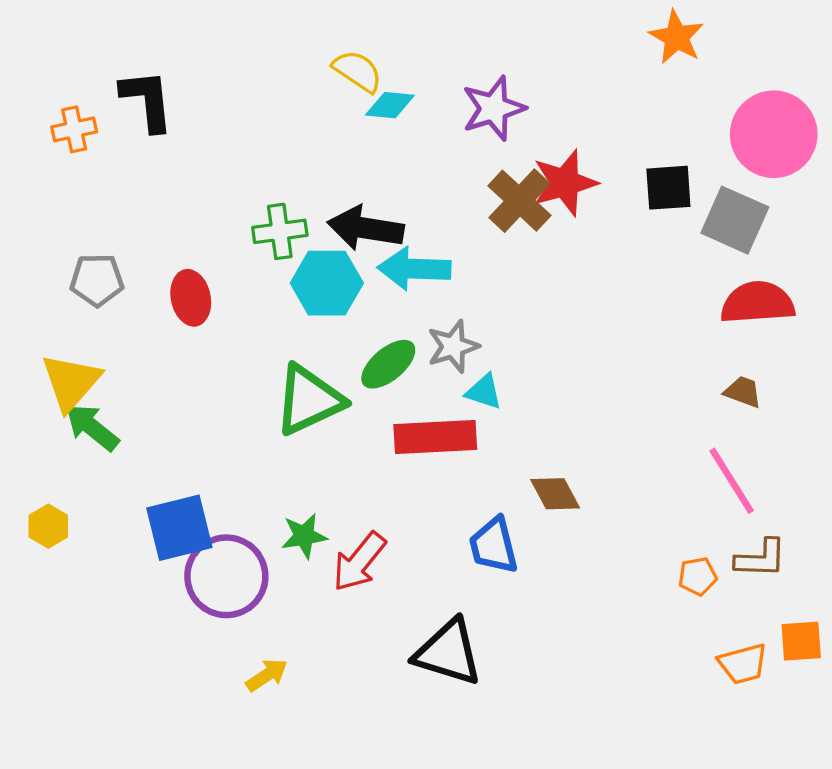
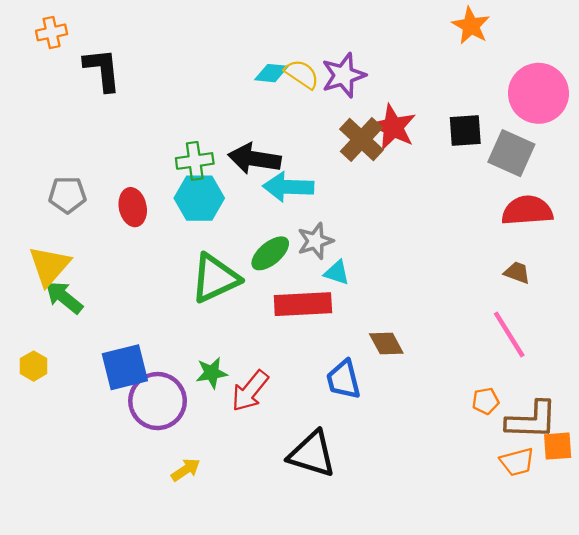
yellow semicircle: (358, 71) -> (302, 74), moved
orange cross: (74, 129) -> (52, 32), moved
red star: (565, 183) -> (393, 127), turned -30
cyan hexagon: (327, 283) -> (199, 198), moved
brown L-shape: (761, 559) -> (532, 420), moved, size x1.4

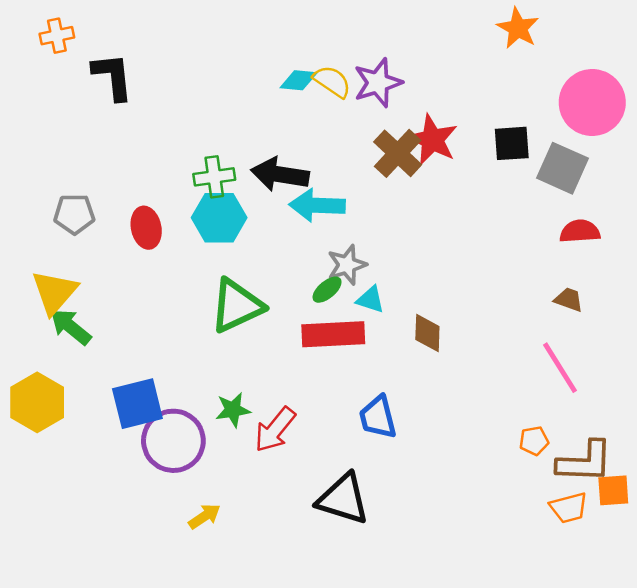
red semicircle: (527, 211) -> (580, 231), size x0.7
green ellipse: (270, 253) -> (327, 290), moved, size x0.7
brown diamond: (386, 344) -> (427, 333), moved, turned 30
yellow hexagon: (34, 366) -> (37, 402), size x1.8

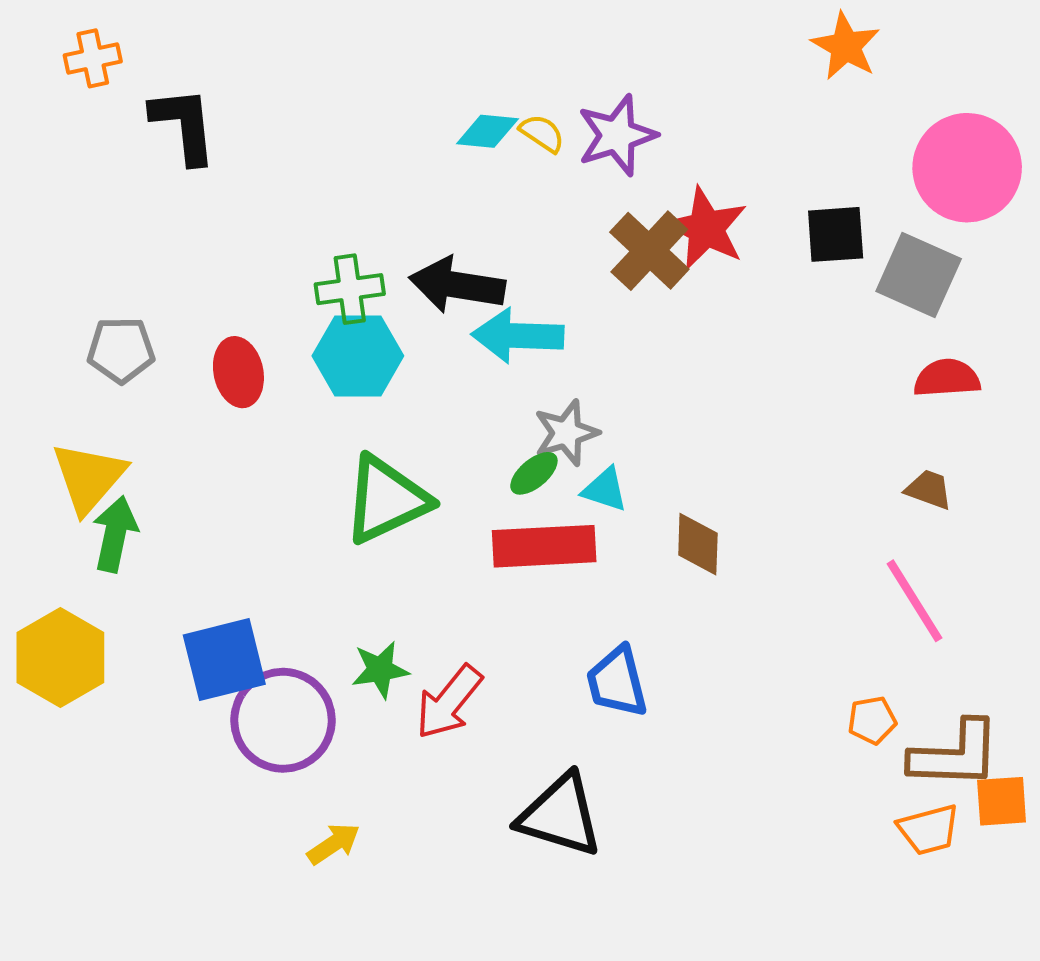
yellow semicircle: (332, 81) -> (542, 133), size x0.7
green arrow: (71, 327) -> (115, 534), turned 63

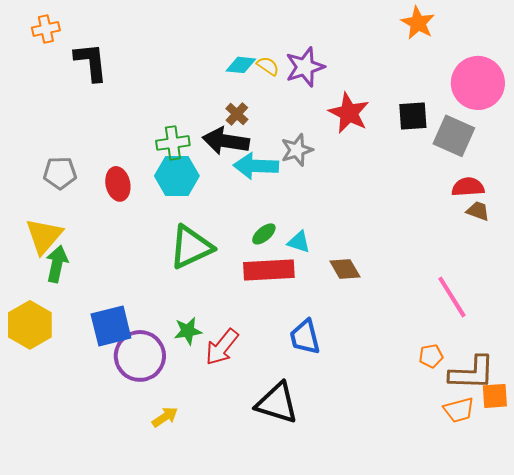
brown cross: (649, 251) -> (237, 114), moved, size x0.6
gray star: (566, 433) -> (297, 150), moved
brown trapezoid: (929, 490) -> (478, 211), moved
brown diamond: (698, 544) -> (345, 269), turned -32

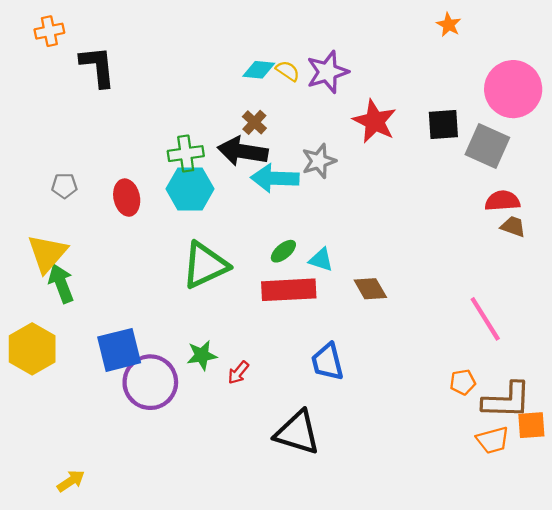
orange star: (418, 23) -> (449, 25), size x0.7
gray pentagon: (60, 173) -> (64, 186), size x0.7
green arrow: (57, 264) -> (61, 283), turned -33
red arrow: (222, 347) -> (238, 373), size x0.6
yellow arrow: (165, 417) -> (71, 481), moved

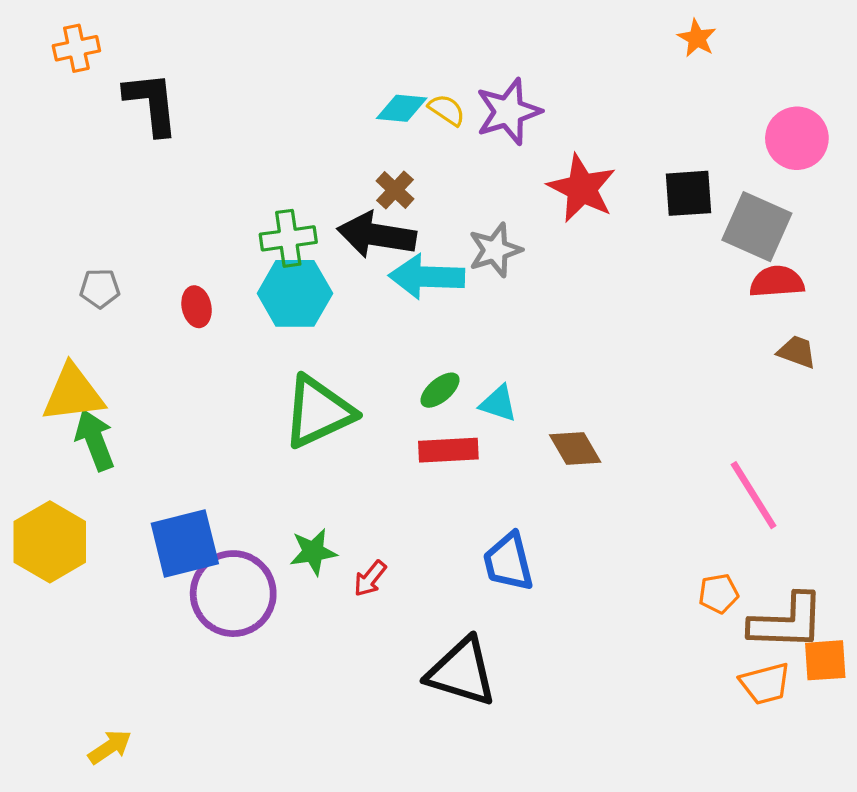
pink circle: (513, 89) -> (797, 138), size x0.7
red ellipse: (127, 198) -> (197, 307), size x0.7
red semicircle: (502, 201) -> (777, 282), moved
yellow triangle: (47, 253) -> (73, 393), turned 42
red rectangle: (289, 290) -> (448, 450), size x0.7

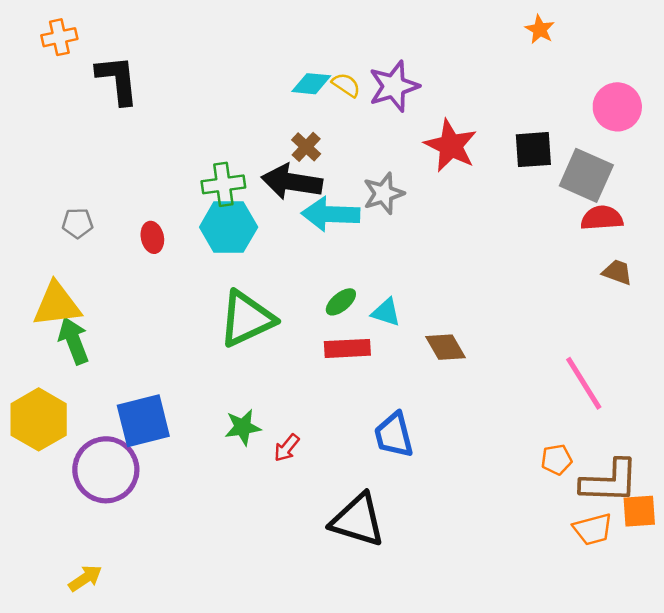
purple circle: (233, 594) -> (106, 470), moved

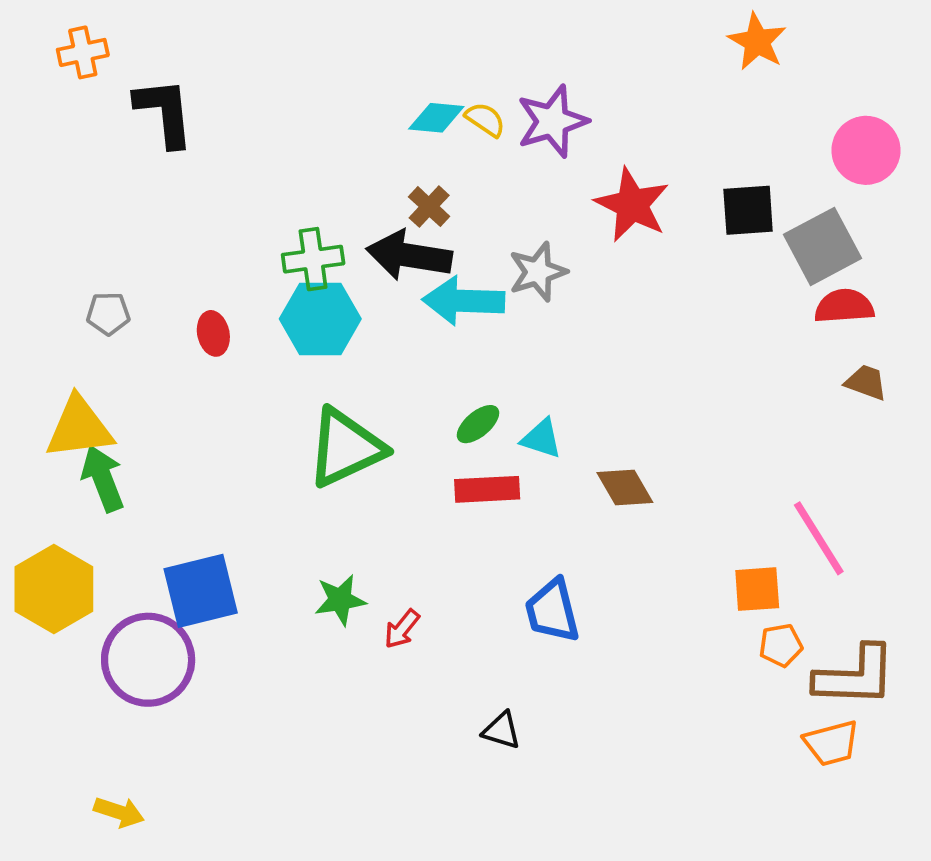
orange star: (540, 29) -> (757, 42), size x1.4
gray square: (586, 175) -> (822, 246), turned 38
orange square: (639, 511) -> (757, 589), moved
black triangle: (358, 520) -> (502, 730), size x0.5
yellow arrow: (85, 578) -> (119, 812), turned 52

